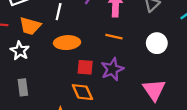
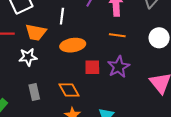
white star: (20, 51) -> (28, 57), turned -30
orange diamond: (82, 92) -> (69, 90), moved

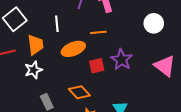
orange trapezoid: (36, 32) -> (35, 45), turned -95
orange line: (117, 35) -> (98, 32), moved

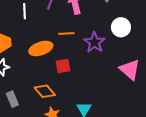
white line: (57, 24) -> (25, 11), moved
purple star: (121, 60) -> (95, 42), moved

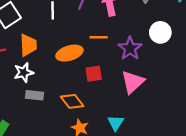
pink triangle: (130, 70) -> (133, 82), moved, turned 35
gray rectangle: (12, 99) -> (34, 95), moved, turned -63

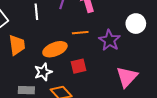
white star: (24, 72) -> (43, 72), moved
pink triangle: (133, 82) -> (127, 77), moved

